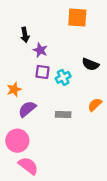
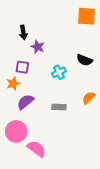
orange square: (77, 17) -> (87, 16), moved
purple square: (42, 72) -> (22, 67), moved
pink semicircle: (28, 166) -> (37, 149), moved

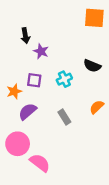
purple square: (22, 67) -> (34, 80), moved
gray rectangle: (59, 107) -> (64, 117), turned 56

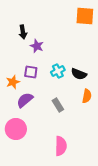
black semicircle: (92, 66) -> (79, 74), moved
orange semicircle: (97, 107) -> (87, 96), turned 144
pink semicircle: (40, 163) -> (61, 146), moved, turned 54

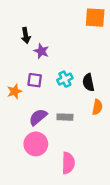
black semicircle: (79, 74) -> (88, 82), turned 56
purple semicircle: (25, 100) -> (38, 117), moved
gray rectangle: (58, 105) -> (65, 117), turned -56
pink circle: (16, 129) -> (36, 144), moved

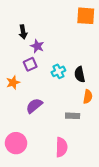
purple square: (35, 80) -> (30, 64), moved, turned -32
gray rectangle: (65, 117) -> (73, 116), moved
pink circle: (36, 144) -> (16, 143), moved

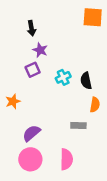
black arrow: (23, 32) -> (31, 28), moved
orange star: (13, 82) -> (13, 101), moved
purple semicircle: (34, 106) -> (31, 133), moved
pink circle: (16, 143) -> (30, 159), moved

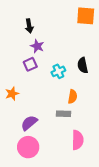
black semicircle: (86, 81) -> (83, 65), moved
orange semicircle: (95, 105) -> (73, 97), moved
gray rectangle: (78, 125) -> (63, 114), moved
pink semicircle: (66, 159) -> (78, 140), moved

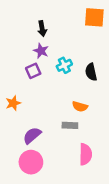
black arrow: (29, 26) -> (42, 29), moved
cyan cross: (58, 71) -> (64, 65), moved
orange semicircle: (73, 97) -> (80, 106), turned 96

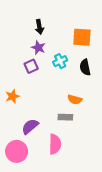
orange square: (94, 17) -> (82, 37), moved
pink semicircle: (85, 154) -> (55, 144), moved
pink circle: (31, 162) -> (17, 151), moved

